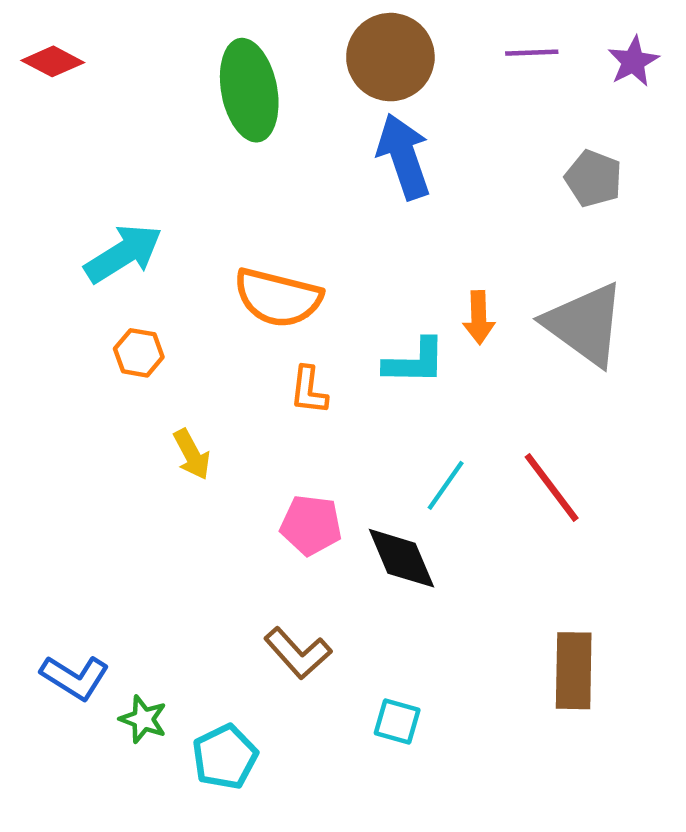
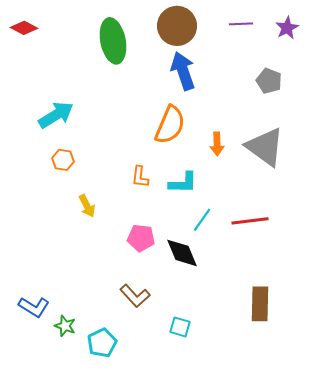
orange semicircle: (278, 298) -> (170, 125), moved, turned -81
cyan L-shape: (415, 362) -> (183, 183), moved
red line: (552, 488) -> (250, 221), turned -60

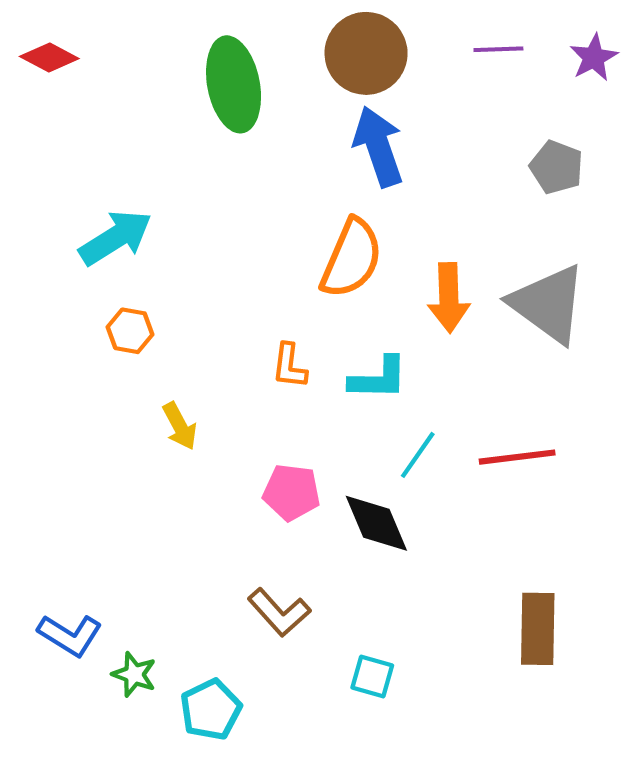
orange arrow: (217, 144) -> (449, 298), size x1.4

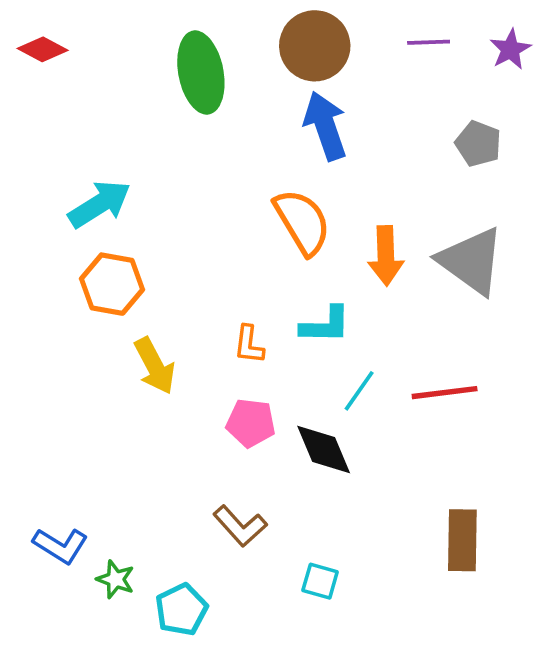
orange semicircle: (352, 258) -> (302, 222), turned -54
orange hexagon: (130, 331) -> (112, 284), size x1.6
orange L-shape: (289, 366) -> (249, 345), moved
yellow arrow: (180, 426) -> (155, 366), size x1.4

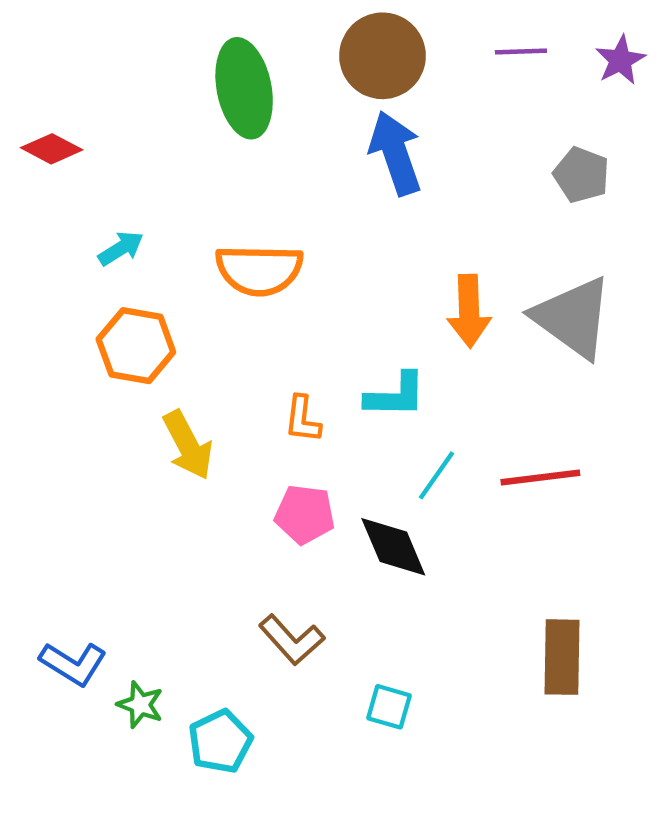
red diamond: (43, 49) -> (52, 149), moved
cyan arrow: (100, 204) -> (121, 248), size x0.6
orange semicircle: (302, 222) -> (259, 270), moved, turned 122

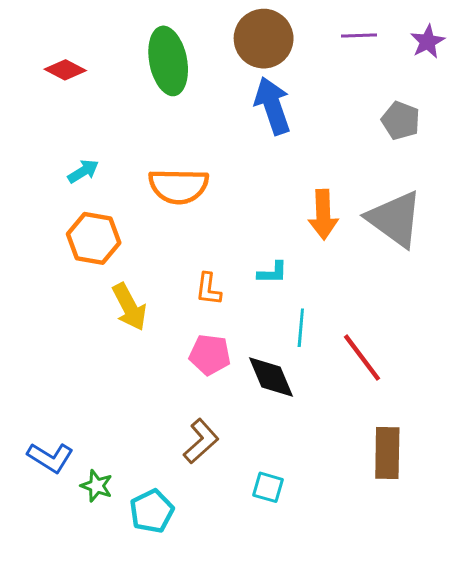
red diamond: (52, 149) -> (65, 70), moved
cyan L-shape: (395, 395) -> (272, 273), size x0.7
cyan line: (437, 475) -> (301, 328), turned -30
red line: (540, 478) -> (362, 358), moved, turned 60
brown L-shape: (292, 640) -> (201, 441), turned -90

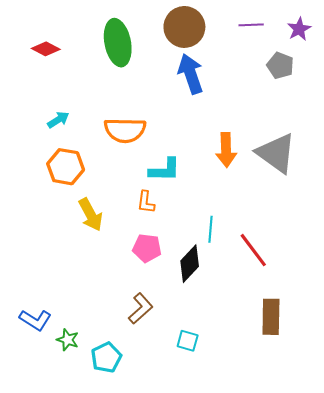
gray pentagon: (401, 121) -> (280, 66), moved
cyan L-shape: (272, 273) -> (165, 170), moved, size x1.5
black diamond: (271, 377) -> (190, 264), turned 66

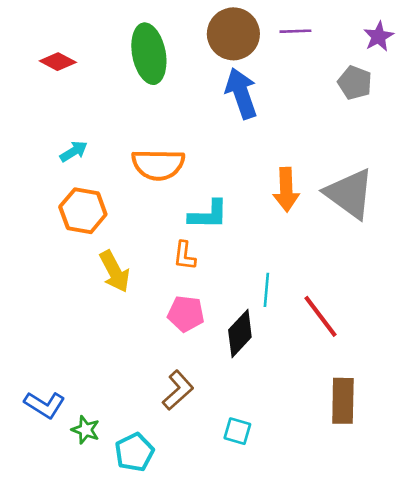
purple line: (251, 25) -> (295, 31), moved

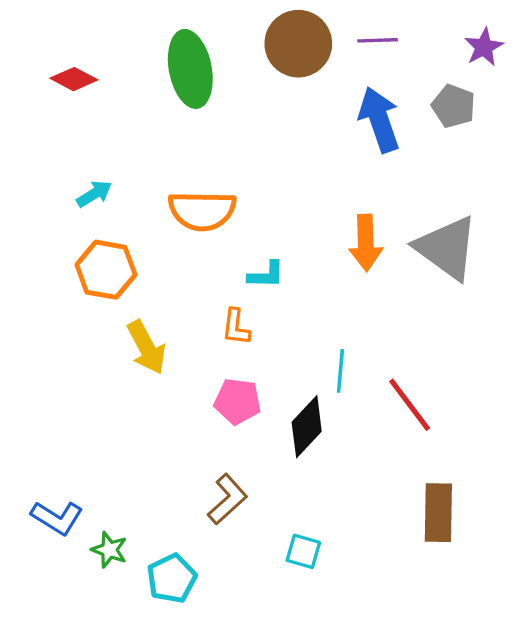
blue arrow: (241, 93) -> (379, 120), moved
cyan L-shape: (208, 215) -> (266, 275), size x0.7

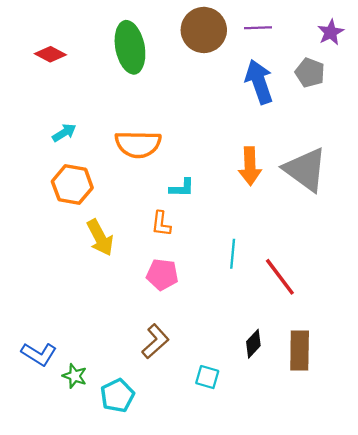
black diamond: (307, 427) -> (253, 344), moved, size x0.7

